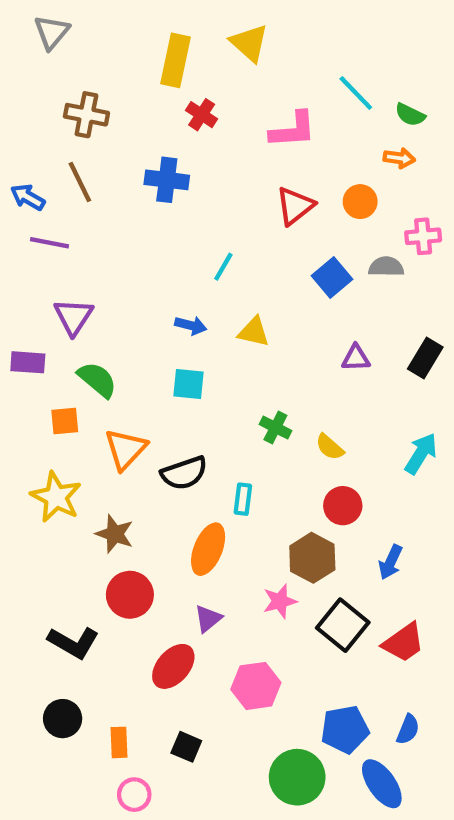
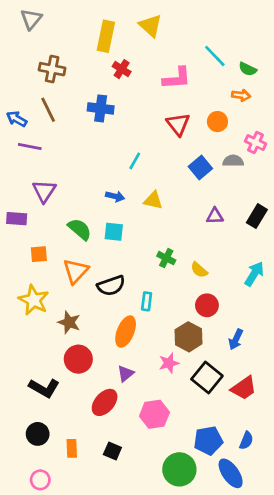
red triangle: (295, 206) -> (178, 124), turned -30
pink cross: (423, 236) -> (256, 143), turned 30
green semicircle: (97, 380) -> (80, 229), moved
pink circle: (134, 795) -> (40, 480), moved

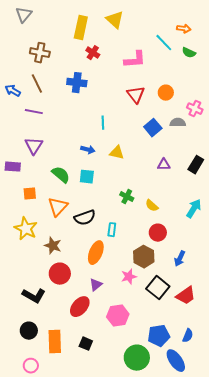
orange arrow: (241, 95) -> (184, 29), moved
purple line: (30, 146) -> (34, 112), moved
cyan line: (135, 161) -> (103, 123), turned -32
orange rectangle: (72, 448) -> (55, 342), size x1.6

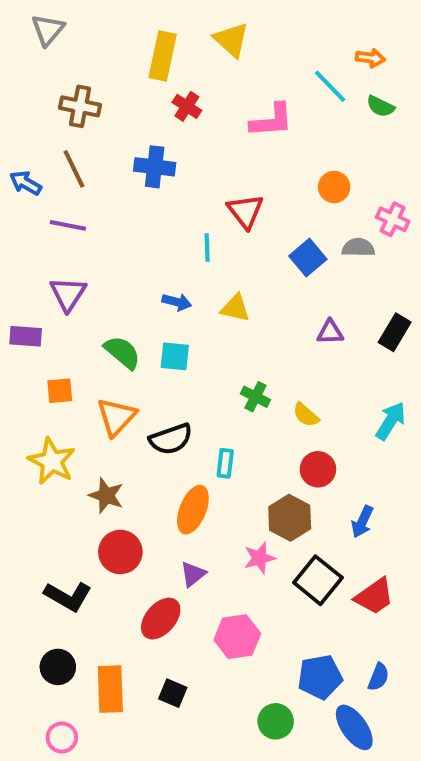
red triangle: (136, 95) -> (245, 211), moved
green circle: (137, 358) -> (276, 721), size x0.7

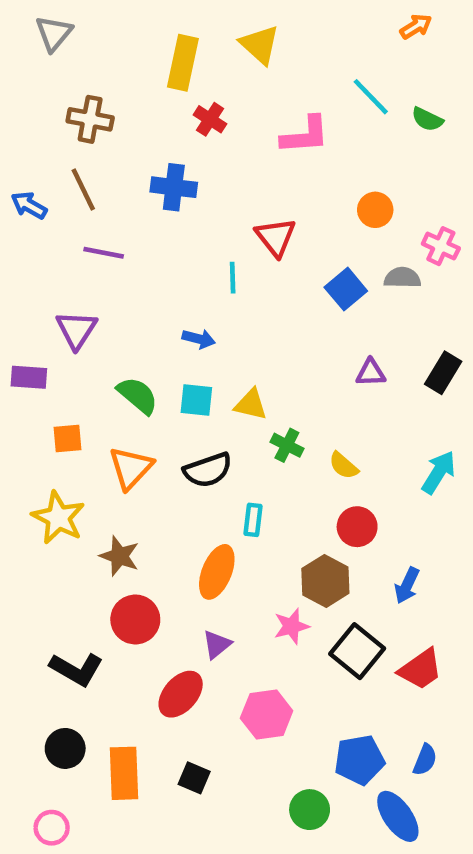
orange arrow: (370, 58) -> (416, 27), moved, turned -40
purple line: (68, 225) -> (104, 253), moved
yellow triangle: (235, 308) -> (251, 404), moved
black semicircle: (171, 439) -> (208, 470), moved
pink circle: (62, 737) -> (52, 828), moved

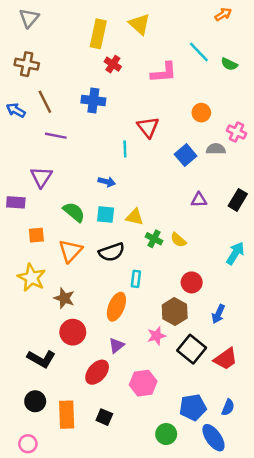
brown cross: (90, 119) -> (27, 64), moved
yellow semicircle: (344, 466) -> (178, 240), moved

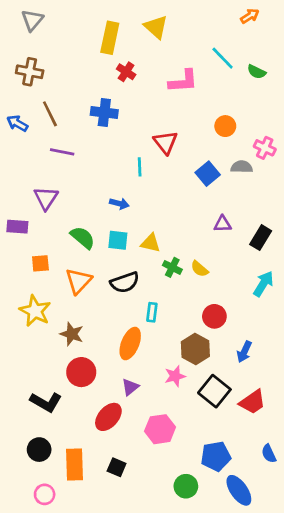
black rectangle: (238, 200) -> (261, 238), moved
blue semicircle: (228, 407) -> (269, 454), moved, turned 133
pink circle: (28, 444) -> (45, 494), moved

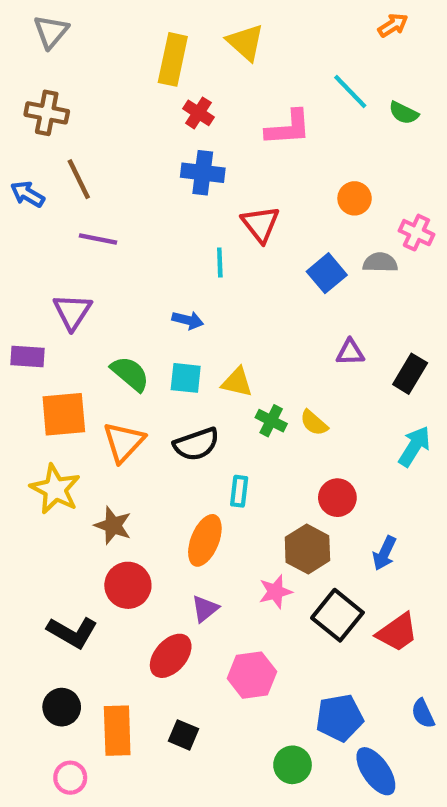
blue cross: (104, 113) -> (203, 173), moved
orange square: (40, 263) -> (64, 414), size x1.6

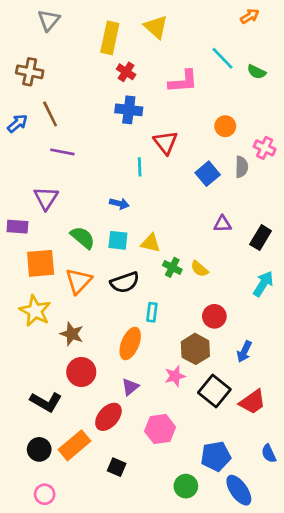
gray triangle: (51, 32) -> (49, 20), moved
blue arrow: (27, 194) -> (17, 123), turned 110
gray semicircle: (380, 263) -> (242, 167), turned 90
orange rectangle: (117, 731) -> (74, 445), moved, turned 52

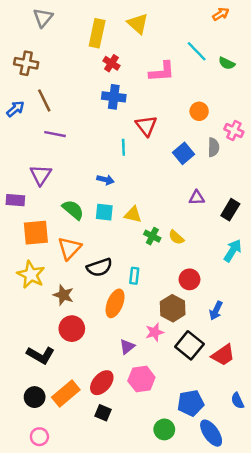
black semicircle: (125, 282) -> (99, 267), moved
purple triangle: (130, 387) -> (127, 347), moved
red ellipse: (108, 417) -> (102, 383), moved

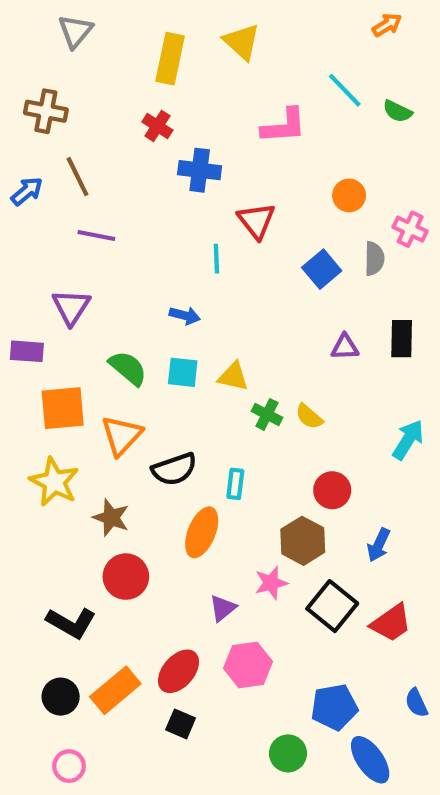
red cross: (111, 63) -> (157, 126), moved
black rectangle: (230, 210) -> (402, 339), moved, turned -30

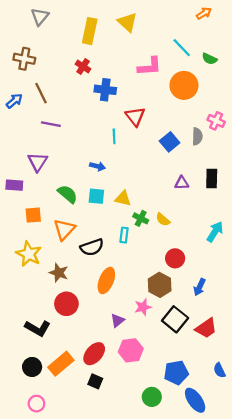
orange circle: (349, 195) -> (184, 85), moved, size x1.6
orange square: (63, 408) -> (33, 215), size x0.7
cyan rectangle: (235, 484) -> (124, 235), moved

